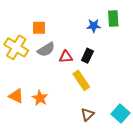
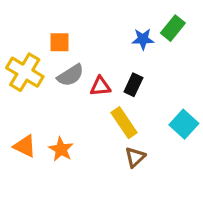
green rectangle: (113, 19) -> (173, 28), turned 42
cyan square: (120, 113) -> (184, 124), moved
brown triangle: (87, 115) -> (135, 157), moved

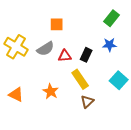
blue star: (143, 39) -> (109, 45), moved
orange square: (59, 42) -> (57, 24), moved
orange star: (61, 149) -> (51, 91), moved

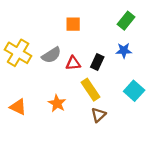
orange square: (57, 24) -> (73, 24), moved

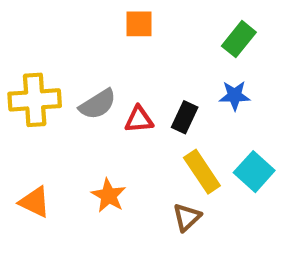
orange square: (73, 24) -> (139, 24), moved
yellow cross: (18, 53) -> (35, 100), turned -35
yellow rectangle: (90, 90) -> (202, 172), moved

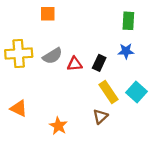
orange square: (139, 24) -> (48, 14), moved
green rectangle: (239, 39) -> (128, 21), turned -36
orange star: (109, 196) -> (58, 126), moved

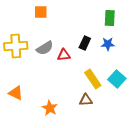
black rectangle: (99, 63) -> (85, 43), moved
brown triangle: (100, 117) -> (86, 100), turned 40

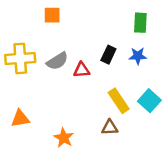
orange triangle: (16, 93) -> (20, 119), turned -35

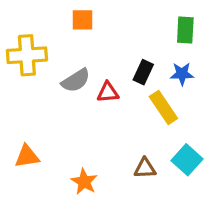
orange square: (52, 15) -> (83, 20), moved
yellow cross: (20, 58) -> (27, 55), moved
yellow rectangle: (119, 101) -> (163, 108), moved
cyan square: (149, 101) -> (187, 160), moved

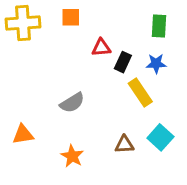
yellow cross: (27, 55) -> (23, 23), moved
gray semicircle: (76, 81) -> (72, 103), moved
red triangle: (108, 92) -> (101, 48), moved

